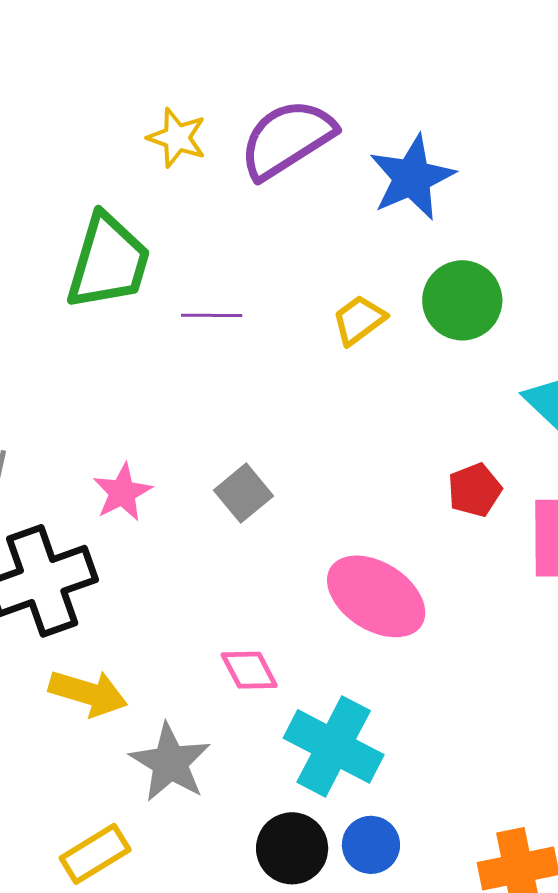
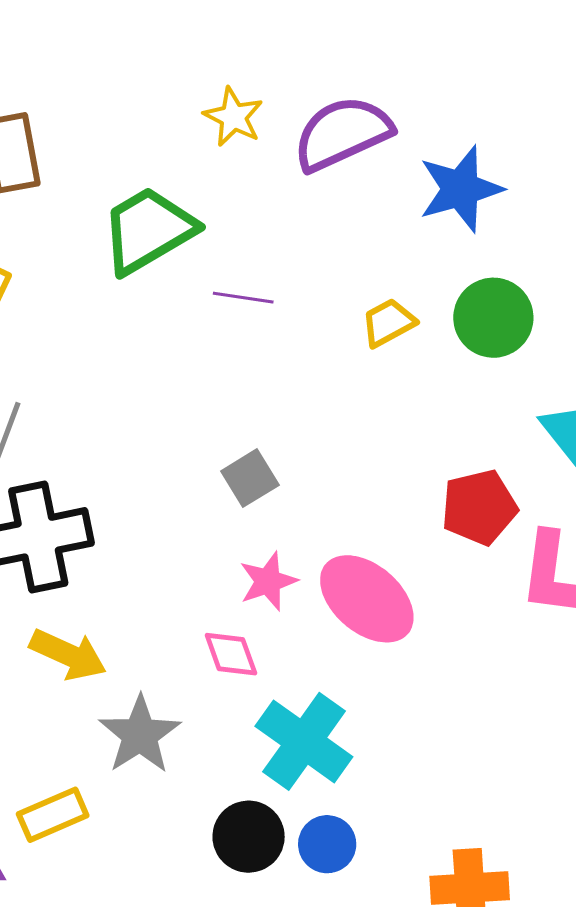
green trapezoid: (108, 262) -> (148, 230), turned -145
red pentagon: (475, 490) -> (479, 507), size x1.4
pink star: (122, 492) -> (268, 581), moved

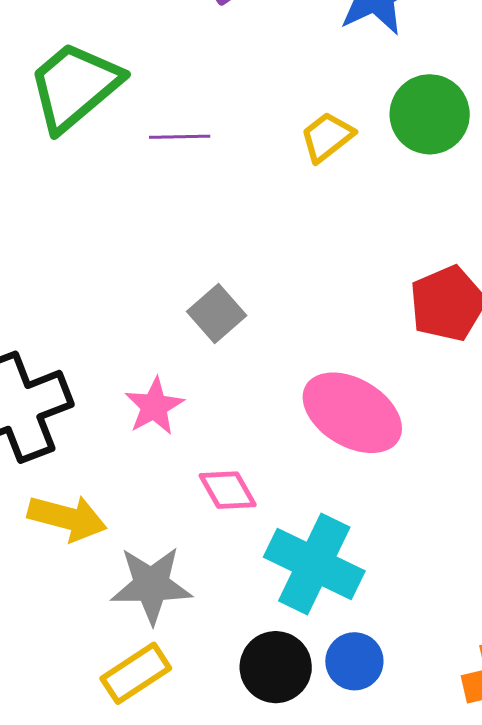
pink star: (268, 581) -> (154, 406), moved
gray star: (140, 735) -> (151, 585), turned -30
yellow rectangle: (53, 815) -> (136, 673), moved

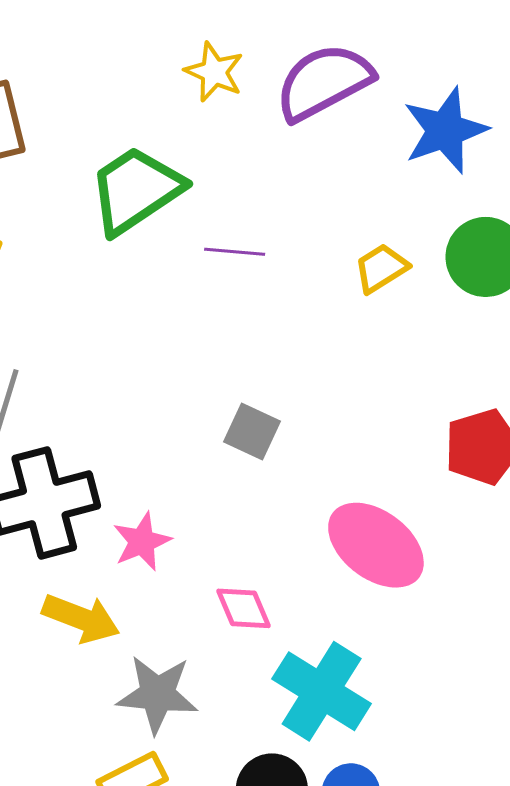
gray square: (217, 313) -> (252, 432), turned -30
pink star: (154, 406) -> (142, 542), moved

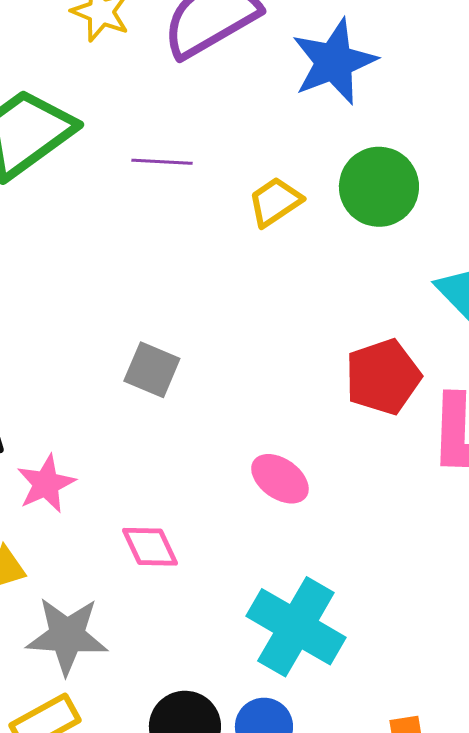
purple line: (235, 252) -> (162, 162), moved
pink ellipse: (376, 545) -> (280, 479), size x0.6
cyan cross: (322, 691) -> (296, 627), moved

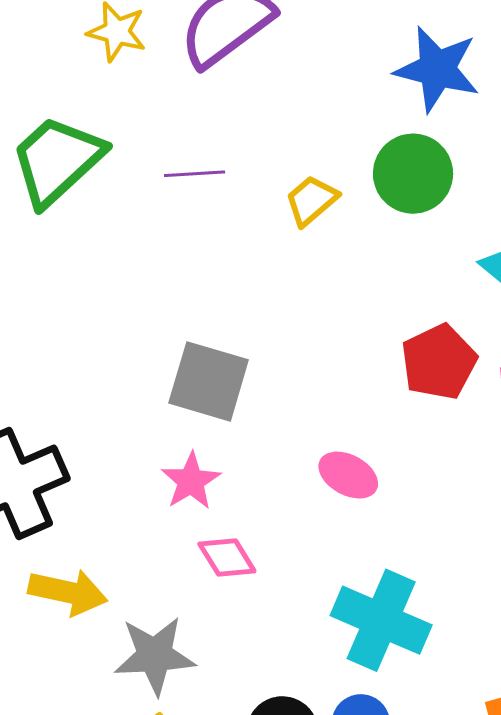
blue star: (334, 62) -> (437, 69), moved, turned -30
gray square: (152, 370) -> (209, 381), size x1.5
pink star: (46, 484) -> (191, 481), moved

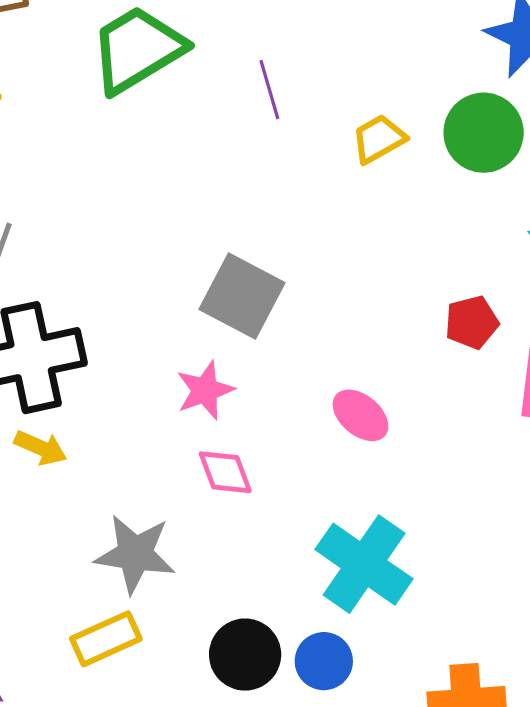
purple line: (195, 174) -> (269, 90), turned 66
red pentagon: (439, 362) -> (472, 322), size x0.7
yellow arrow: (68, 592) -> (41, 448), moved, size x0.7

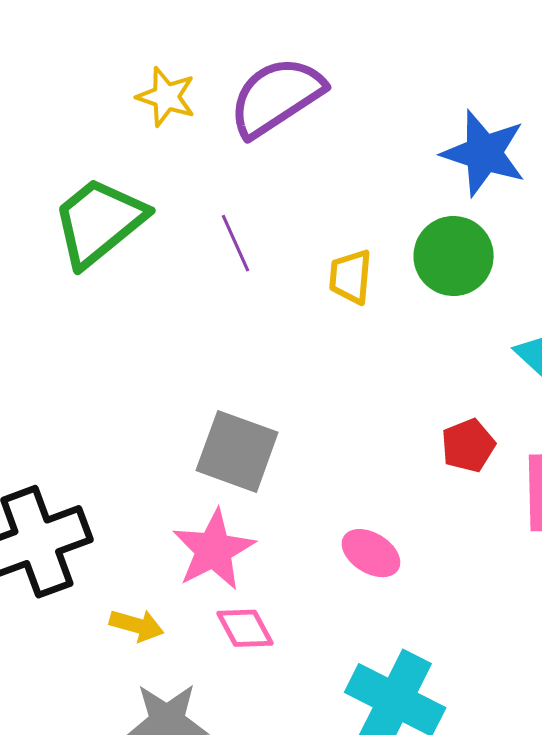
yellow trapezoid: (379, 139) -> (351, 277), turned -48
pink star: (205, 390) -> (214, 550), size x1.4
yellow arrow: (41, 448) -> (137, 625), moved

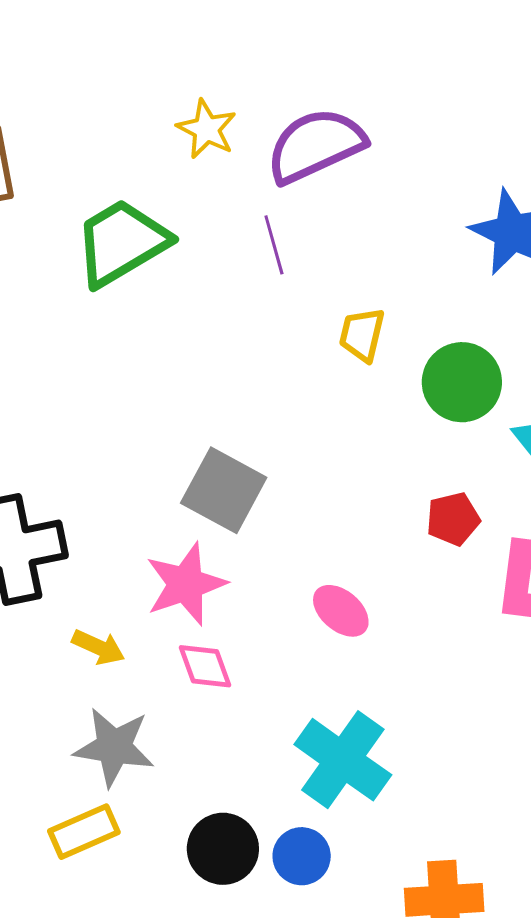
purple line: (235, 243) -> (274, 245), moved
green circle: (454, 256) -> (462, 382), moved

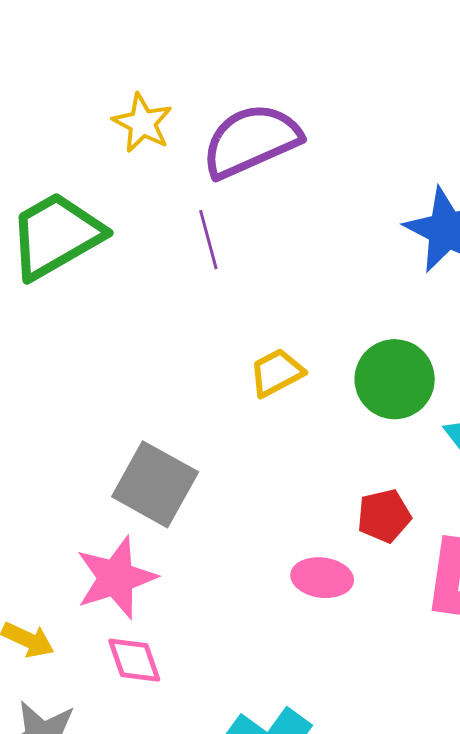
yellow trapezoid: (362, 335) -> (277, 373), moved, turned 48
pink ellipse: (341, 611) -> (322, 578), moved, turned -34

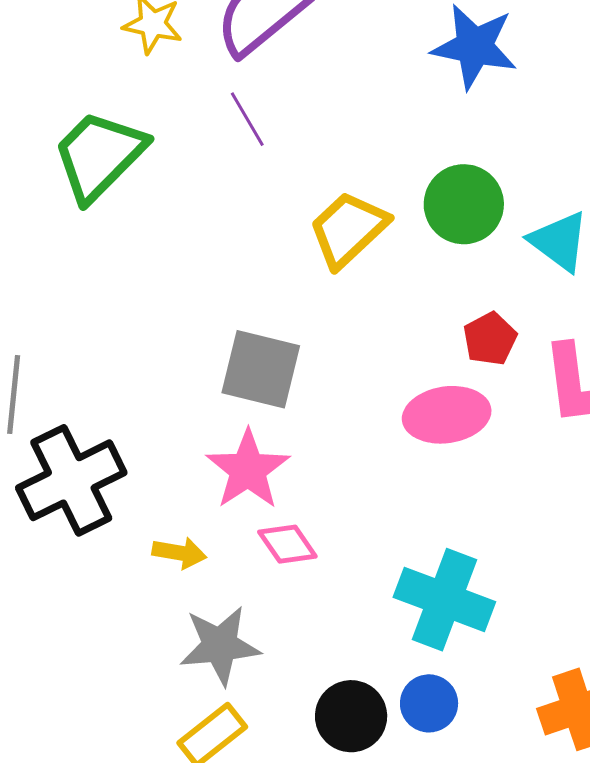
yellow trapezoid: (277, 373) -> (348, 229), size x1.5
pink ellipse: (322, 578) -> (447, 415), size x1.4

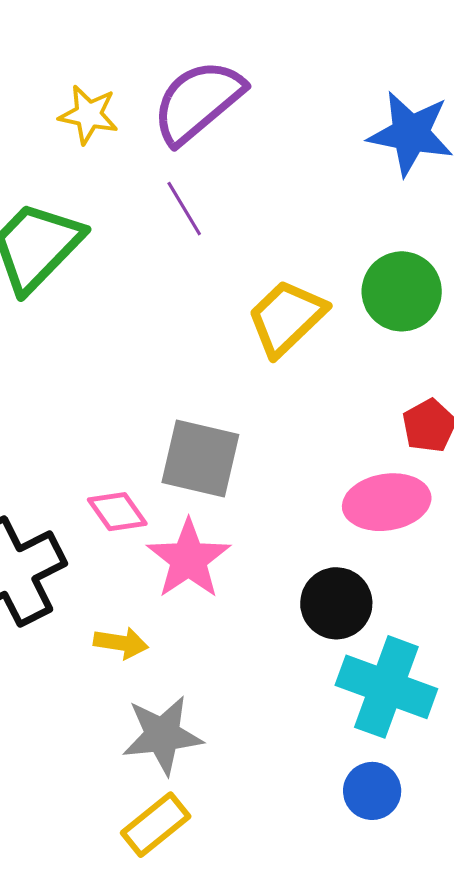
pink diamond: (287, 544) -> (117, 512), moved
black circle: (351, 716) -> (336, 603), moved

